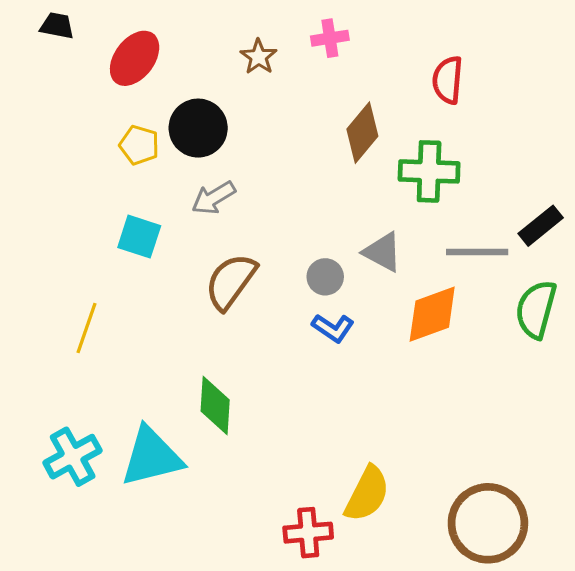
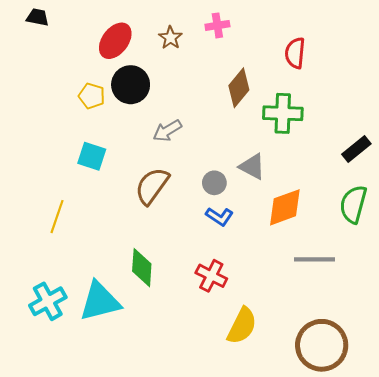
red ellipse: (135, 58) -> (115, 41), moved
gray arrow: (214, 198) -> (167, 131), moved
gray line: (477, 252) -> (314, 259), moved
red cross: (308, 533) -> (211, 276), moved, turned 32

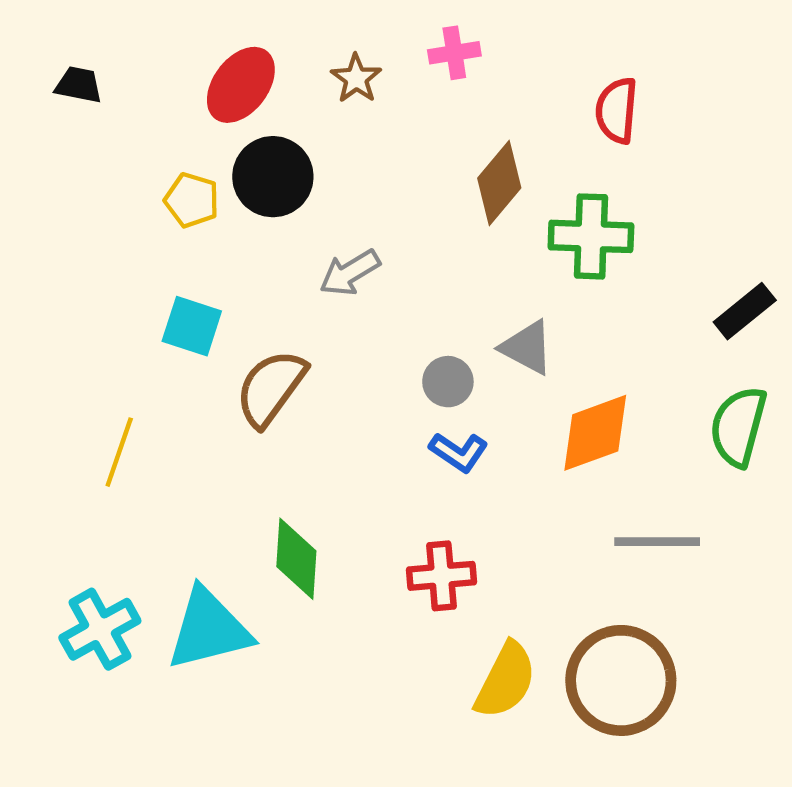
black trapezoid: (38, 17) -> (79, 85), moved
brown semicircle: (152, 186) -> (271, 388), moved
red cross: (211, 276) -> (442, 576), turned -32
brown circle: (322, 345) -> (621, 680), moved

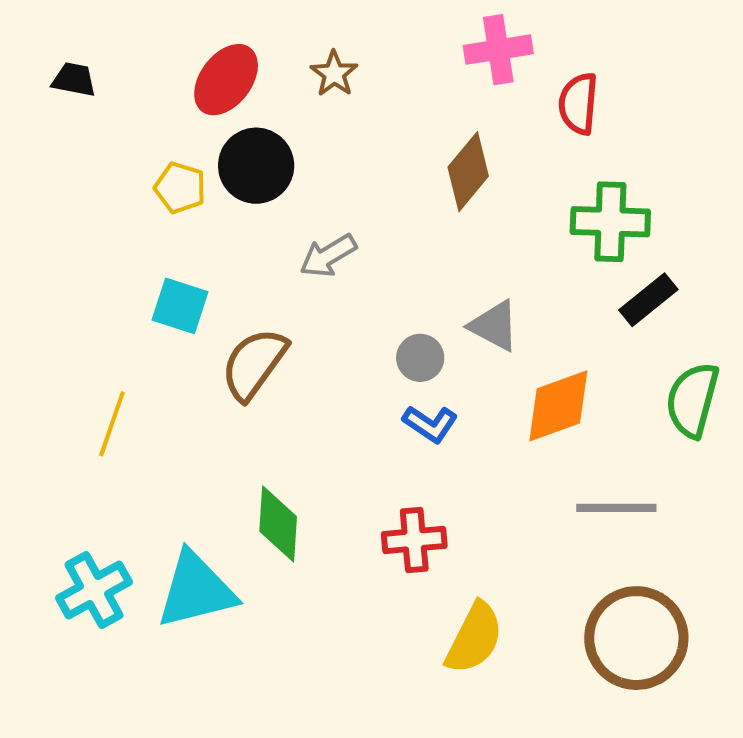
pink cross: (454, 53) -> (498, 50), moved, size x1.4
green cross: (591, 236) -> (610, 222), moved
black rectangle: (745, 311) -> (648, 300), moved
brown circle: (621, 680) -> (636, 638), moved

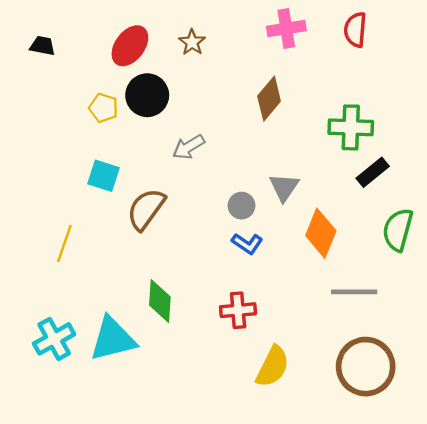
red semicircle: (578, 104) -> (355, 30), moved
gray triangle: (494, 326) -> (284, 187), turned 36
orange diamond: (558, 406) -> (321, 233), turned -48

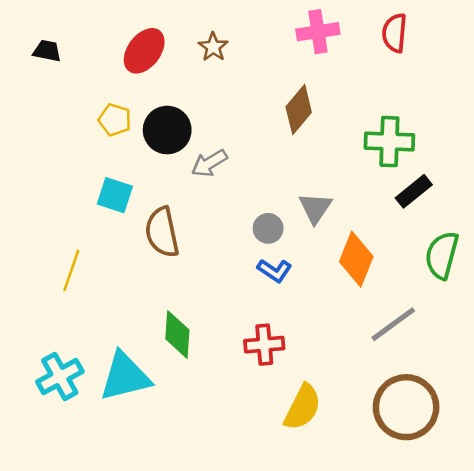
black circle: (147, 95) -> (167, 130), moved
brown semicircle: (146, 209) -> (162, 232), turned -48
gray line: (354, 292) -> (393, 324), turned -36

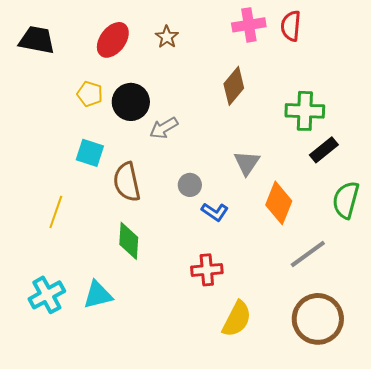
red semicircle: (395, 33) -> (291, 26), moved
black trapezoid: (47, 51) -> (37, 40), size x1.6
gray circle: (268, 228) -> (190, 185), moved
green diamond: (177, 334) -> (129, 241), moved
cyan triangle: (125, 377) -> (98, 295), size x0.7

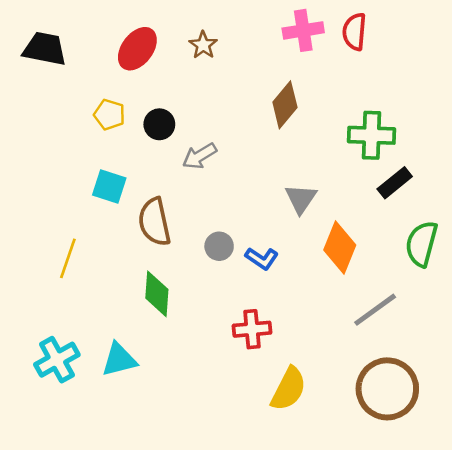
black circle: (131, 102) -> (159, 124), size x0.7
gray circle: (190, 185) -> (219, 246), moved

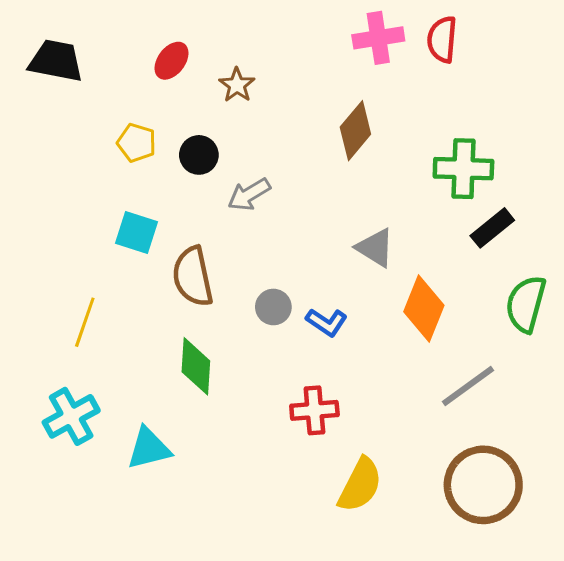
brown star: (203, 45) -> (237, 85), moved
red ellipse: (137, 49) -> (172, 61), size x0.7
gray triangle: (301, 199) -> (375, 248), turned -32
cyan cross: (57, 360) -> (71, 416), moved

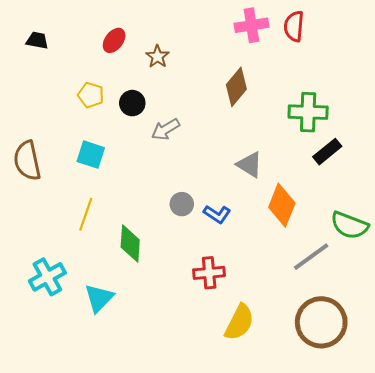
black trapezoid: (56, 61) -> (37, 40), size x0.6
brown semicircle: (193, 277) -> (27, 161), moved
green semicircle: (526, 304) -> (349, 225), moved, turned -84
yellow line: (85, 322) -> (86, 214), moved
cyan triangle: (149, 448) -> (99, 298), turned -32

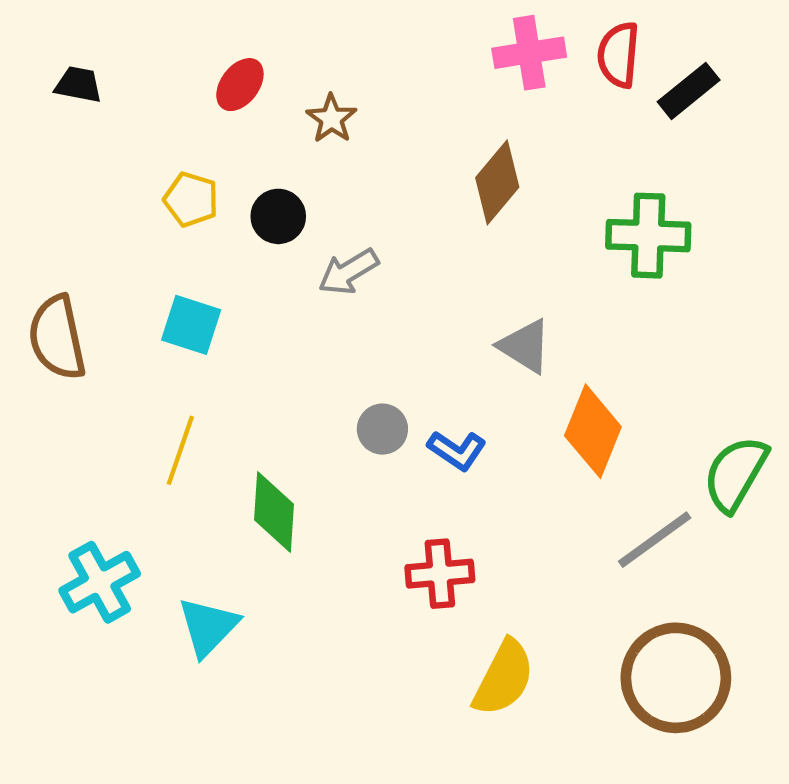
black rectangle: (327, 152) -> (689, 91), moved
green semicircle: (349, 225) -> (735, 474), turned 99

